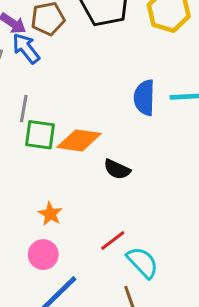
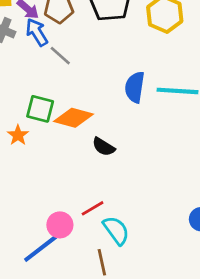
gray line: (24, 109) -> (60, 56), moved, turned -65
orange star: (50, 214) -> (18, 135), moved
pink circle: (43, 255) -> (60, 225), moved

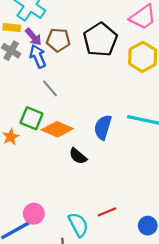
gray line: (60, 56) -> (50, 88), moved
blue semicircle: (135, 87) -> (103, 127), moved
red line: (93, 208) -> (107, 212), moved

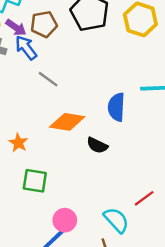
green square: (31, 118) -> (35, 181), moved

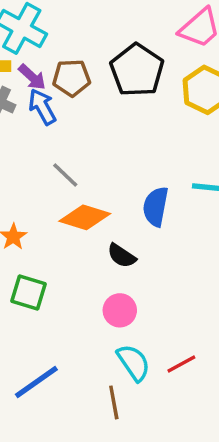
gray line: (48, 79) -> (65, 175), moved
red line: (144, 198) -> (181, 364), moved
pink circle: (65, 220) -> (120, 310), moved

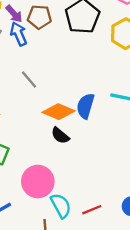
orange diamond: (85, 217) -> (59, 112), moved
pink circle: (120, 310) -> (38, 181), moved, size x1.5

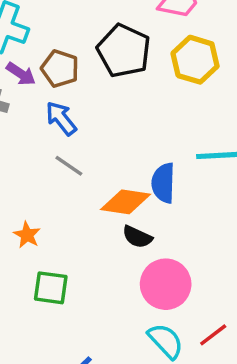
brown pentagon: (39, 17) -> (60, 69), turned 30
blue arrow: (19, 34) -> (61, 118), moved
pink circle: (38, 181) -> (166, 284), moved

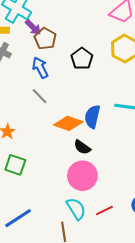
black pentagon: (124, 51) -> (82, 59), moved, size x0.7
purple arrow: (21, 74) -> (33, 27), moved
black semicircle: (137, 237) -> (82, 147), moved

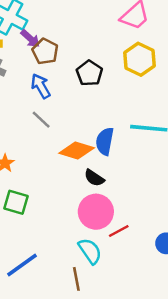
red line: (104, 210) -> (119, 231), moved

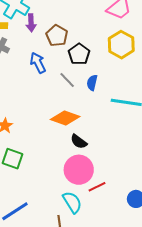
purple arrow: (30, 39) -> (31, 23), turned 42
brown pentagon: (45, 51) -> (57, 36), moved
gray line: (41, 120) -> (67, 80), moved
blue semicircle: (105, 141) -> (92, 83), moved, size x0.7

